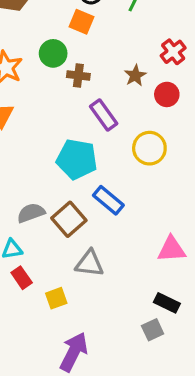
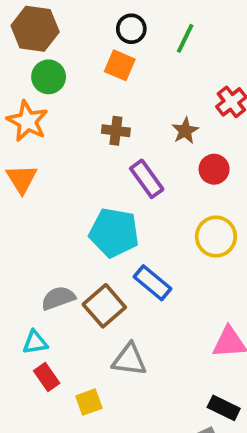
green circle: (53, 53) -> (49, 77), moved
red circle: (167, 94) -> (214, 169), moved
yellow circle: (149, 148) -> (216, 237), moved

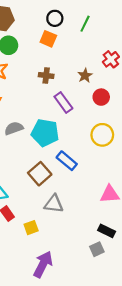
gray semicircle: (58, 298) -> (14, 128), moved

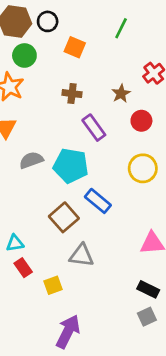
black circle: (55, 18) -> (48, 21), moved
gray square: (97, 249) -> (147, 317), moved

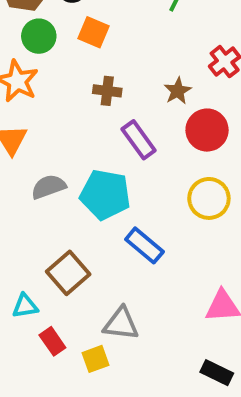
orange square: (75, 47) -> (94, 32), moved
red circle: (141, 121) -> (207, 130), size x1.4
brown square: (64, 217) -> (68, 273), moved
red rectangle: (23, 268) -> (52, 341), moved
yellow square: (53, 285) -> (95, 359), moved

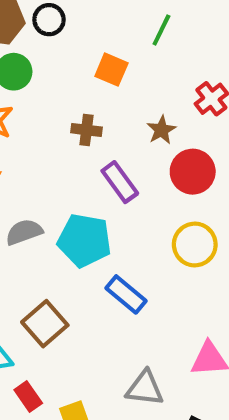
orange square: (94, 32) -> (111, 70), moved
gray triangle: (121, 324) -> (145, 388), moved

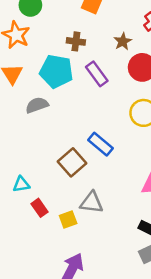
cyan pentagon: (84, 240) -> (56, 71), moved
brown square: (45, 324) -> (72, 162), moved
gray triangle: (145, 388) -> (92, 203), moved

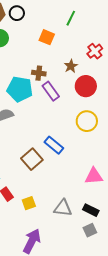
brown cross: (76, 41) -> (39, 73), moved
gray triangle: (92, 203) -> (63, 208), moved

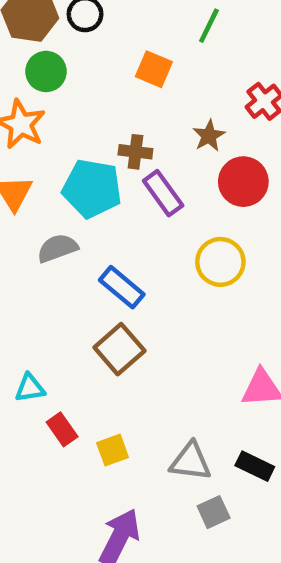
yellow circle: (87, 121) -> (220, 262), moved
blue rectangle: (54, 145) -> (122, 287), moved
gray square: (90, 230) -> (214, 512), moved

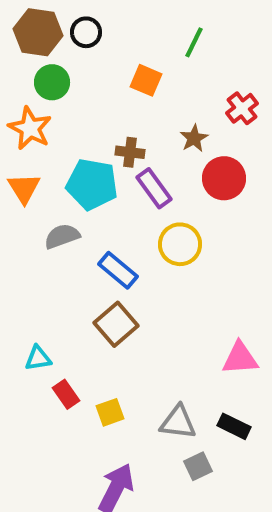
yellow circle: (220, 262) -> (180, 244), moved

